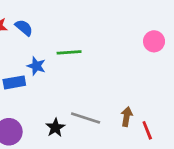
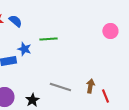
black star: (55, 128) -> (32, 100), moved

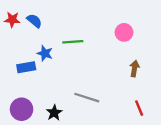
pink circle: (110, 31) -> (124, 32), moved
brown arrow: (90, 86) -> (134, 68), moved

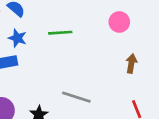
blue star: (45, 53) -> (17, 38), moved

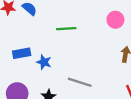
blue star: (17, 38) -> (44, 62), moved

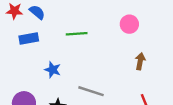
blue rectangle: (22, 53) -> (29, 39), moved

